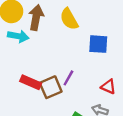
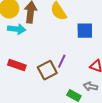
red rectangle: (31, 82) -> (17, 65), moved

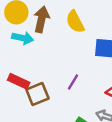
brown square: (47, 70) -> (37, 94), moved

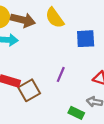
brown arrow: (41, 19) -> (23, 20), turned 100

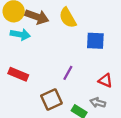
brown square: (29, 90) -> (51, 99), moved

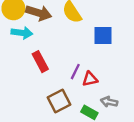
red rectangle: (18, 74) -> (40, 62), moved, turned 42
red triangle: (105, 81) -> (90, 79), moved, turned -32

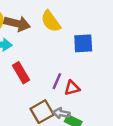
gray arrow: (109, 102) -> (61, 113), moved

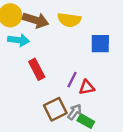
yellow semicircle: (51, 21) -> (69, 20), turned -50
gray arrow: (61, 113) -> (75, 112), turned 112

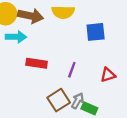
red rectangle: (37, 69) -> (37, 63), turned -48
red triangle: (87, 87) -> (108, 75), moved

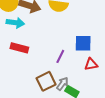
blue square: (96, 32) -> (83, 43), moved
red rectangle: (37, 63) -> (19, 48), moved

